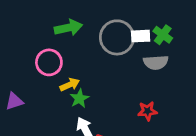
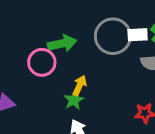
green arrow: (68, 28) -> (62, 43), moved
yellow arrow: (70, 85) -> (80, 86), moved, turned -42

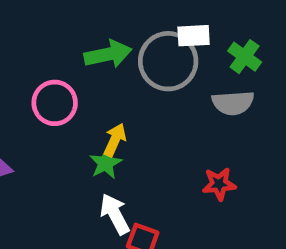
white rectangle: (138, 35) -> (194, 36), moved
green arrow: (62, 43) -> (108, 54), moved

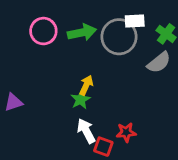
pink circle: (55, 103) -> (43, 31), moved
gray semicircle: (233, 103) -> (159, 62), turned -35
red star: (219, 184) -> (126, 132), moved

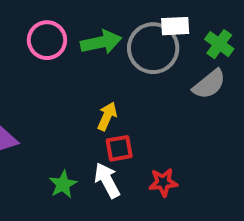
green star: (80, 99) -> (63, 184), moved
red square: (103, 147) -> (119, 148), moved, turned -30

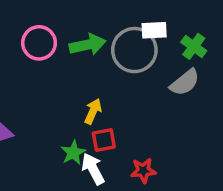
green star: (63, 184) -> (73, 153), moved

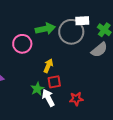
pink circle: (39, 43) -> (22, 44), moved

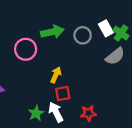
white rectangle: (82, 21) -> (106, 28), moved, turned 64
gray circle: (71, 32) -> (83, 35), size x0.6
green star: (37, 89) -> (36, 113), moved

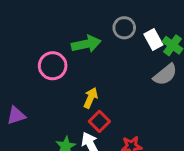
gray circle: (83, 35) -> (124, 28), moved
red square: (63, 93) -> (99, 121), turned -35

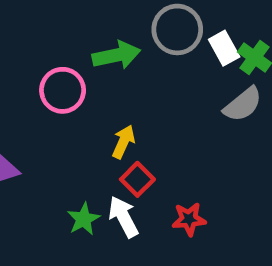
gray circle: (124, 28) -> (177, 29), size x1.4

